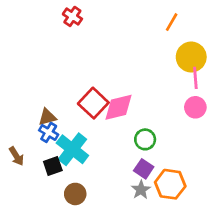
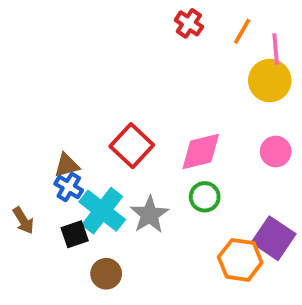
red cross: (72, 16) -> (189, 23), moved
pink line: (195, 78) -> (276, 49), moved
pink diamond: (119, 107) -> (201, 152), moved
purple square: (144, 169) -> (274, 238), moved, size x1.5
gray star: (141, 190) -> (150, 215), moved, size x1.4

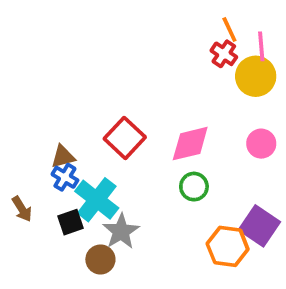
red cross: (189, 23) -> (224, 54), moved
orange line: (242, 31) -> (229, 30), turned -55
gray star: (150, 215) -> (121, 231), moved

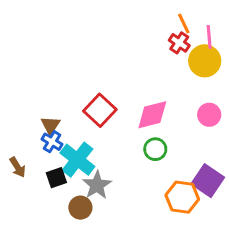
brown triangle: (63, 157) -> (50, 125), turned -42

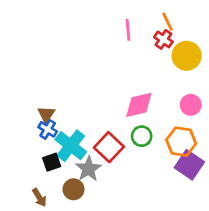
pink line: (209, 37) -> (128, 30), moved
red square: (100, 110) -> (109, 147), moved
brown arrow: (18, 167) -> (39, 197), moved
orange hexagon: (182, 197) -> (181, 142), moved

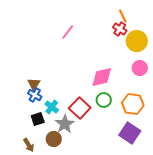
pink line: (128, 30) -> (68, 32), moved, turned 42
pink circle: (191, 105) -> (140, 68), moved
cyan cross: (71, 146) -> (52, 107), size x0.6
purple square: (189, 165) -> (130, 133), moved

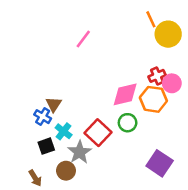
red cross: (120, 29) -> (157, 76), moved, turned 32
yellow circle: (137, 41) -> (168, 34), moved
brown triangle: (34, 84) -> (54, 104), moved
orange hexagon: (133, 104) -> (153, 99), moved

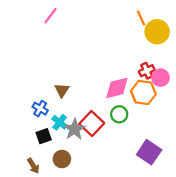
pink line: (83, 39) -> (50, 16), moved
brown triangle: (54, 104) -> (62, 90), moved
gray star: (80, 152) -> (75, 129), moved

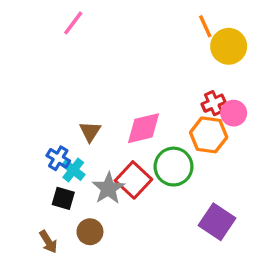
pink diamond: (117, 88) -> (143, 128), moved
green circle: (119, 114) -> (174, 167), size x1.5
cyan cross: (60, 122) -> (73, 170), moved
black square: (44, 136) -> (63, 198), turned 35

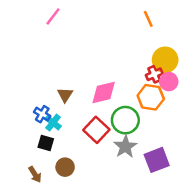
yellow circle: (229, 46) -> (165, 60), moved
gray star: (108, 188) -> (125, 147), moved
purple square: (217, 222) -> (157, 160), turned 35

